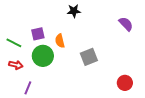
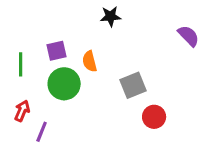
green line: (14, 43) -> (21, 64), turned 63
red arrow: (16, 65) -> (22, 111), moved, turned -80
red circle: (125, 83) -> (154, 117), moved

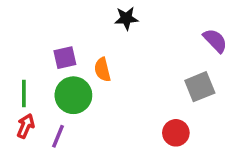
green line: (21, 64) -> (24, 94), moved
gray square: (133, 85) -> (200, 87), moved
purple line: (42, 132) -> (58, 136), moved

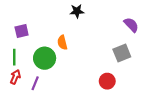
purple square: (65, 58) -> (22, 31), moved

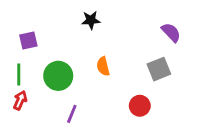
black star: (77, 11) -> (91, 20), moved
orange semicircle: (62, 43) -> (103, 66), moved
purple line: (35, 83) -> (72, 114), moved

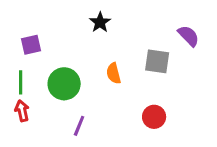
black star: (91, 20) -> (100, 22), turned -30
gray square: (159, 69) -> (157, 61), moved, turned 30
red arrow: (20, 100) -> (22, 111), turned -36

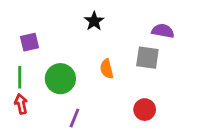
purple semicircle: (189, 36) -> (163, 31), moved, turned -35

